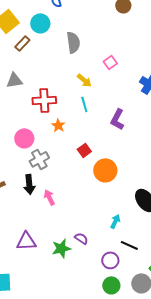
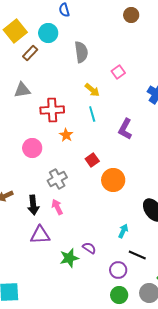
gray cross: (39, 159) -> (57, 179), moved
black arrow: (29, 184) -> (33, 205), moved
purple triangle: (26, 241) -> (40, 235), moved

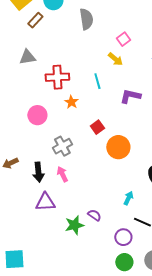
yellow arrow: (92, 90) -> (115, 59), moved
purple L-shape: (125, 129) -> (130, 96), turned 75

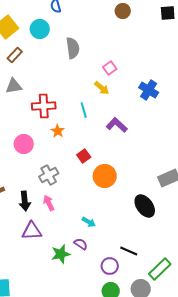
brown rectangle: (35, 20) -> (15, 55), moved
purple L-shape: (130, 96) -> (117, 125), turned 30
cyan arrow: (128, 198) -> (89, 222), moved, turned 96

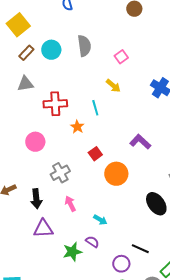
cyan circle: (40, 29) -> (51, 50), moved
pink square: (110, 68) -> (121, 57), moved
purple L-shape: (117, 125) -> (140, 142), moved
orange star: (58, 131) -> (77, 127), moved
pink arrow: (49, 203) -> (70, 204), moved

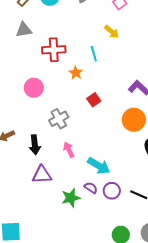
orange circle: (116, 174) -> (134, 120), moved
cyan arrow: (100, 220) -> (99, 166), size x1.6
purple circle: (121, 264) -> (112, 191), moved

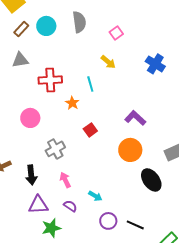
cyan arrow: (99, 166) -> (95, 196), size x0.6
purple semicircle: (91, 188) -> (70, 206), moved
green star: (71, 198) -> (51, 228), moved

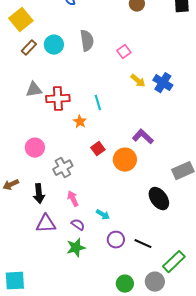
gray triangle: (20, 60) -> (34, 90), moved
yellow arrow: (108, 62) -> (138, 81), moved
pink circle: (30, 118) -> (35, 148), moved
orange circle: (130, 150) -> (125, 160), moved
green star: (51, 228) -> (76, 248), moved

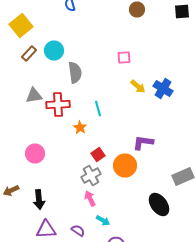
gray semicircle: (87, 41) -> (75, 72), moved
pink square: (124, 52) -> (124, 58), turned 32
purple L-shape: (143, 137) -> (143, 142), turned -35
gray cross: (63, 168) -> (91, 176), moved
pink arrow: (73, 199) -> (90, 198), moved

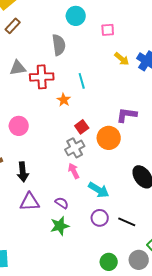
cyan circle: (54, 50) -> (76, 16), moved
cyan arrow: (103, 220) -> (99, 190), moved, size x1.5

